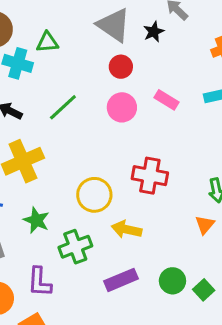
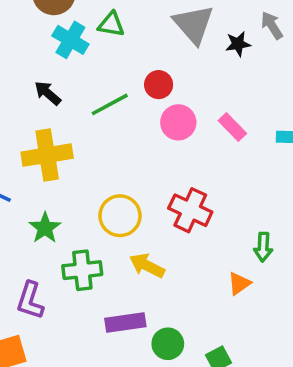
red circle: (121, 67) -> (159, 85), moved
green circle: (172, 281) -> (168, 344), moved

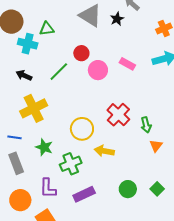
red cross: (190, 210) -> (118, 115), turned 35
green arrow: (263, 247) -> (146, 125), moved
purple rectangle: (125, 323) -> (84, 194), moved

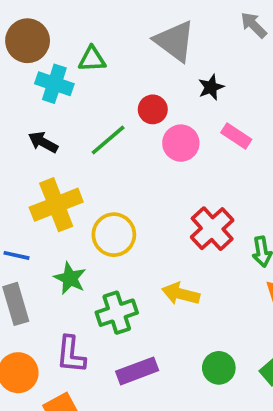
black star: (117, 19) -> (211, 87), moved
yellow circle: (82, 129) -> (114, 235), moved

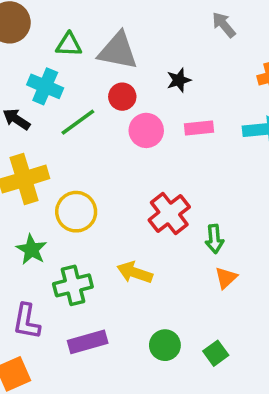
gray triangle: (175, 41) -> (118, 51), moved, turned -30
cyan cross: (54, 84) -> (45, 86), moved
pink rectangle: (236, 136) -> (199, 128), turned -44

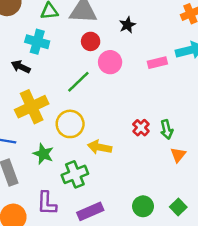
green line: (78, 122) -> (78, 82), moved
pink rectangle: (199, 128) -> (157, 63), moved
red cross: (169, 213) -> (141, 128), moved, size x0.6
yellow arrow: (135, 273) -> (100, 147), moved

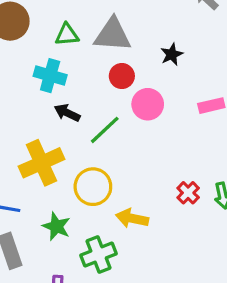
black arrow: (21, 67) -> (67, 113), moved

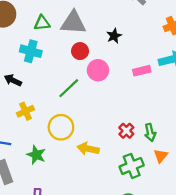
black arrow: (67, 113) -> (13, 80), moved
yellow cross: (41, 163) -> (25, 111), size x0.6
green cross: (99, 254) -> (132, 166), moved

